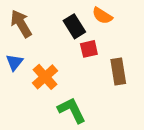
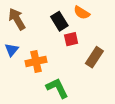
brown rectangle: (118, 72) -> (94, 57), turned 42
orange cross: (45, 77) -> (36, 61), turned 30

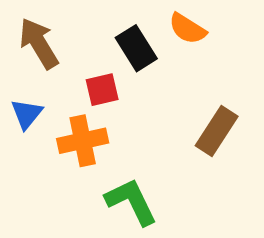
red square: (71, 39) -> (102, 90), moved

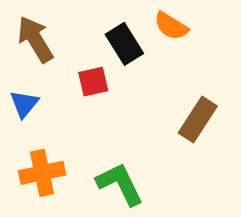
orange cross: (83, 141) -> (42, 173), moved

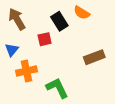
brown rectangle: (198, 119) -> (94, 57), turned 36
orange cross: (42, 173) -> (26, 71), moved

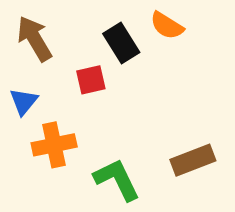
brown rectangle: (94, 57) -> (193, 160), moved

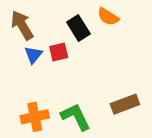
blue triangle: (24, 102) -> (33, 55), moved
orange cross: (54, 145) -> (35, 117), moved

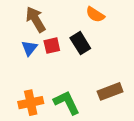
brown arrow: (22, 25) -> (36, 19), moved
black rectangle: (78, 28) -> (80, 43), moved

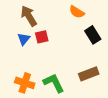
black rectangle: (80, 43) -> (93, 35), moved
orange cross: (31, 103) -> (25, 83), turned 30

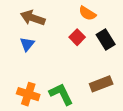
brown arrow: (29, 16) -> (33, 18), turned -40
red square: (42, 37) -> (77, 37), moved, turned -32

